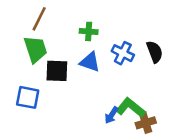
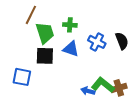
green trapezoid: (35, 49) -> (45, 33), moved
blue arrow: (111, 115) -> (88, 91), turned 72
brown cross: (146, 123) -> (119, 88), moved

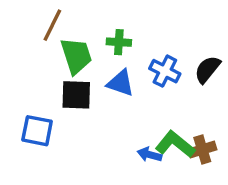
black semicircle: (122, 41) -> (207, 69), turned -120

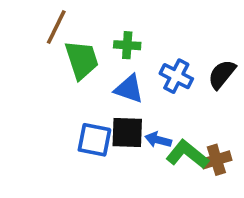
black square: (76, 95) -> (127, 133), moved
blue square: (37, 131) -> (94, 140), moved
blue arrow: (150, 155) -> (158, 140), moved

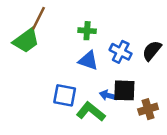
green trapezoid: (82, 60) -> (26, 41), moved, turned 72
black square: (127, 133) -> (124, 90), moved
green L-shape: (187, 154) -> (91, 112), moved

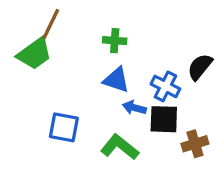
blue cross: (121, 52) -> (165, 86), moved
blue square: (65, 95) -> (64, 127), moved
blue arrow: (108, 95) -> (134, 108), moved

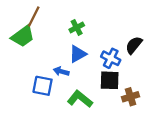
green cross: (115, 41) -> (77, 27), turned -32
blue triangle: (116, 80) -> (78, 54), turned -48
blue arrow: (134, 108) -> (61, 71), moved

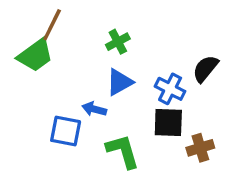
green L-shape: (80, 99) -> (123, 151), turned 35

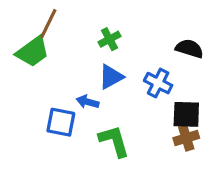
black semicircle: (205, 69) -> (189, 49), moved, turned 68
black square: (168, 123) -> (186, 114), moved

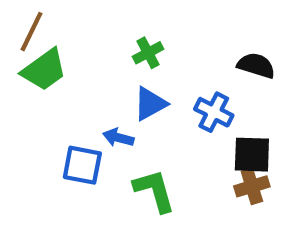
brown line: (48, 23) -> (31, 32), moved

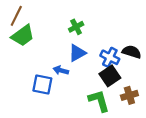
black semicircle: (256, 66) -> (132, 52), moved
black square: (252, 155) -> (110, 76), moved, turned -36
green L-shape: (154, 191) -> (99, 101), moved

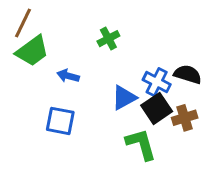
blue triangle: (77, 53) -> (124, 98), moved
blue arrow: (61, 70) -> (68, 76), moved
brown cross: (129, 95) -> (185, 118), moved

